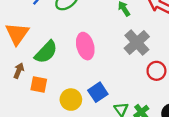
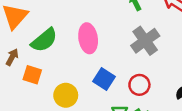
red circle: (156, 71) -> (139, 85), moved
blue square: (98, 92) -> (104, 79), moved, turned -30

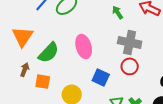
gray cross: (145, 41) -> (130, 42), turned -35
red circle: (139, 85) -> (130, 66), moved

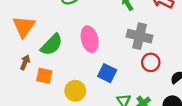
red circle: (130, 66) -> (151, 62), moved

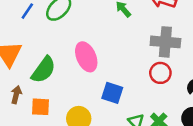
gray cross: (140, 36) -> (165, 42), moved

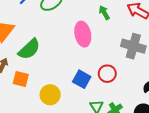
pink ellipse: (86, 57) -> (83, 34), moved
red circle: (160, 73) -> (107, 74), moved

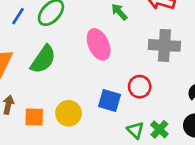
green semicircle: (29, 49) -> (43, 59), moved
yellow circle: (50, 95) -> (69, 113), moved

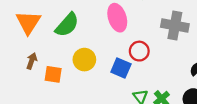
red circle: (140, 87) -> (139, 51), moved
yellow circle: (69, 113) -> (84, 60), moved

